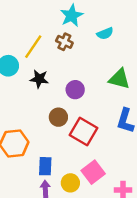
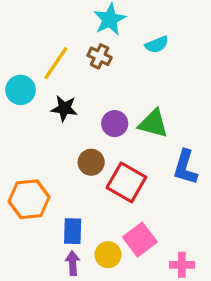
green triangle: (119, 79) -> (153, 124), moved

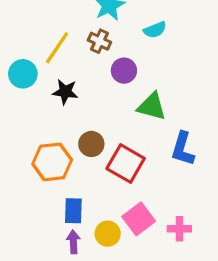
purple circle: (115, 124) -> (124, 71), moved
orange hexagon: (29, 199) -> (52, 162), moved
pink cross: (182, 265) -> (179, 229), moved

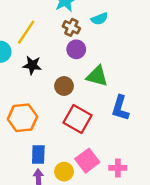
brown cross: (99, 41) -> (71, 27), moved
brown circle: (91, 144) -> (64, 86), moved

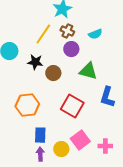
cyan semicircle: (99, 19) -> (95, 34), moved
yellow line: (26, 32) -> (43, 34), moved
brown circle: (64, 86) -> (53, 73), moved

